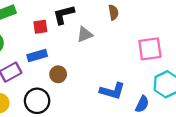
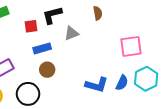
blue rectangle: (37, 55) -> (42, 48), moved
blue semicircle: (142, 104) -> (122, 83), moved

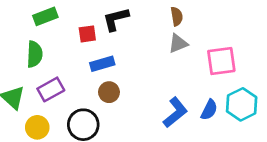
gray triangle: (71, 33) -> (178, 43), moved
blue L-shape: (97, 85) -> (175, 112), turned -55

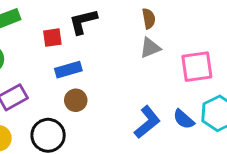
blue semicircle: (209, 110) -> (184, 119), turned 105

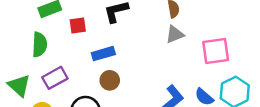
red square: (52, 38) -> (78, 25), moved

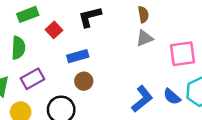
red square: (78, 25) -> (54, 30), turned -35

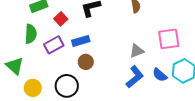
gray triangle: (144, 38) -> (137, 51), moved
purple rectangle: (33, 79) -> (54, 45), moved

